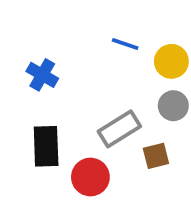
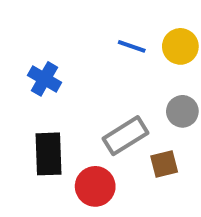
yellow circle: (171, 61) -> (180, 46), moved

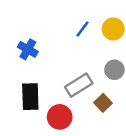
blue line: (132, 46) -> (83, 29), turned -72
brown square: (164, 164) -> (103, 103), turned -30

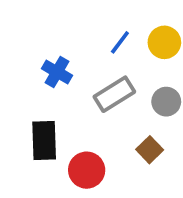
blue cross: (28, 49) -> (57, 72), moved
gray rectangle: (79, 85) -> (114, 94), moved

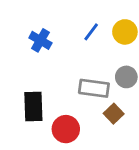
blue cross: (57, 72) -> (40, 40), moved
gray rectangle: (114, 94) -> (94, 88), moved, turned 40

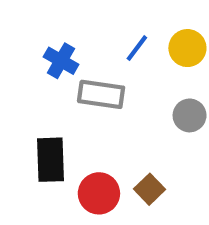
gray rectangle: (94, 88) -> (101, 94), moved
brown square: (114, 114) -> (150, 189), moved

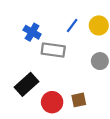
black rectangle: (51, 160) -> (27, 84), turned 50
brown square: (150, 189) -> (79, 100), turned 32

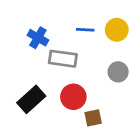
blue line: (72, 25) -> (85, 30), turned 56
red circle: (52, 102) -> (73, 97), moved

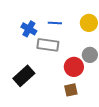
blue line: (85, 30) -> (55, 23), moved
red circle: (73, 97) -> (74, 67), moved

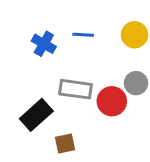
gray rectangle: (48, 45) -> (76, 89), moved
brown square: (71, 90) -> (65, 144), moved

